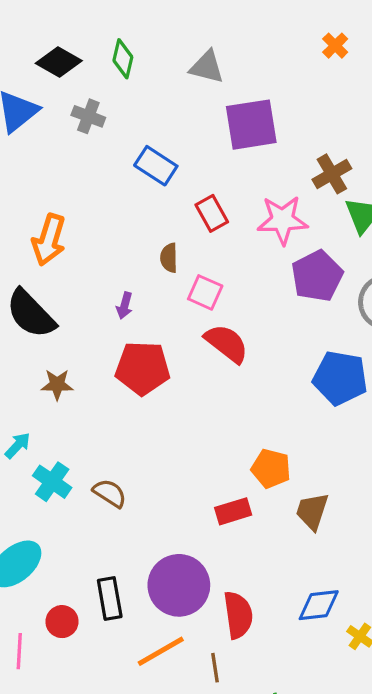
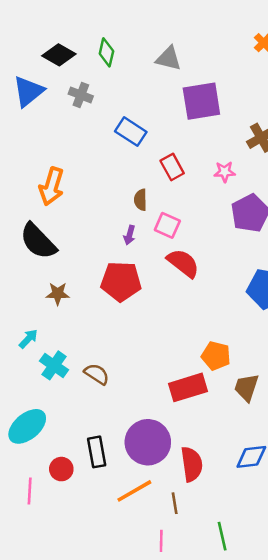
pink star: (283, 220) -> (225, 172), size x0.6
purple arrow: (125, 306) -> (130, 235), moved
red rectangle: (233, 511) -> (188, 387), size x1.4

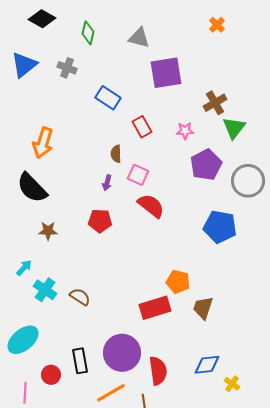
black diamond: (59, 55) -> (42, 19), moved
red pentagon: (121, 281) -> (100, 221), size x0.7

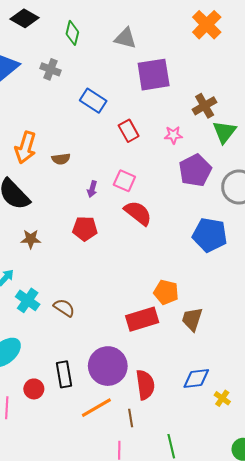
orange cross: (217, 25) -> (207, 25), size x1.8
brown semicircle: (116, 154) -> (61, 159), moved, turned -96

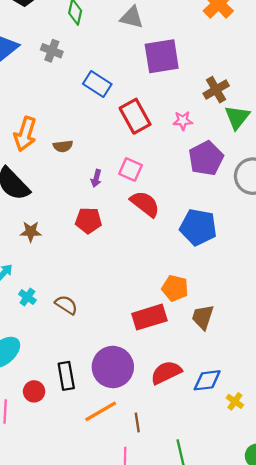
red rectangle: (129, 131) -> (135, 116), size x1.4
blue pentagon: (210, 235) -> (198, 227), moved
cyan cross: (28, 300) -> (27, 297), size x0.7
red semicircle: (145, 385) -> (166, 373), moved, turned -108

